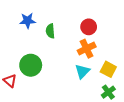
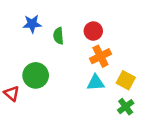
red circle: (89, 27) -> (93, 31), moved
cyan triangle: (82, 71) -> (96, 83), turned 42

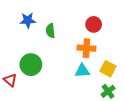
red circle: (93, 31) -> (94, 24), moved
orange cross: (100, 56) -> (86, 48), turned 30

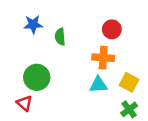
red triangle: (10, 80) -> (24, 103), moved

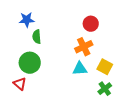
green semicircle: (60, 37) -> (37, 37), moved
orange cross: (103, 58) -> (84, 47), turned -30

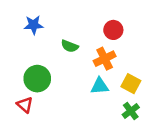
green semicircle: (37, 37) -> (70, 46), moved, turned -64

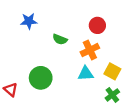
green circle: (37, 79) -> (41, 78), moved
red triangle: (25, 105) -> (11, 90), moved

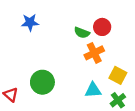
green semicircle: (60, 39) -> (82, 33), moved
cyan triangle: (86, 74) -> (93, 90), moved

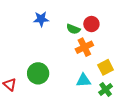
blue star: (30, 22) -> (41, 19), moved
yellow square: (118, 75) -> (106, 67), turned 35

